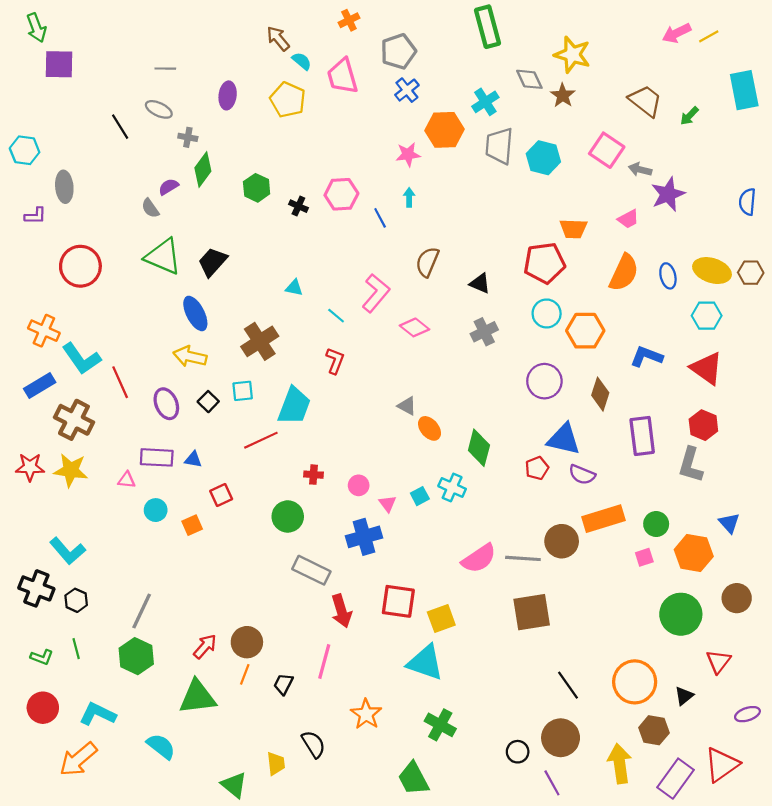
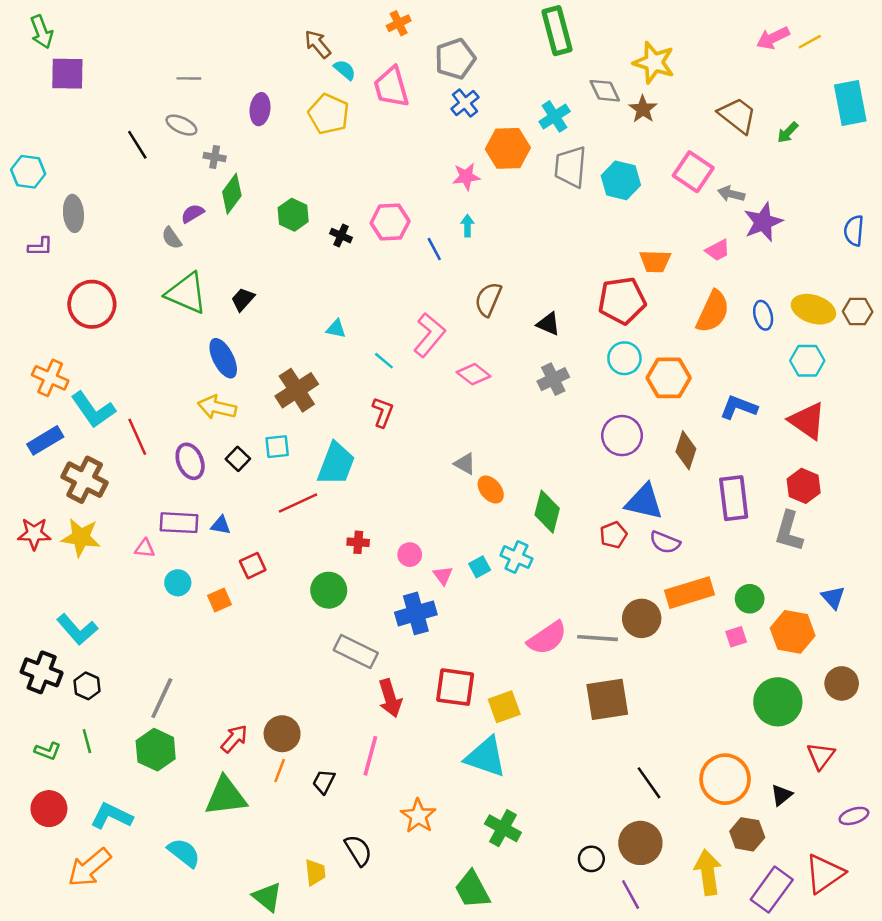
black trapezoid: (213, 262) -> (243, 299), size x0.7

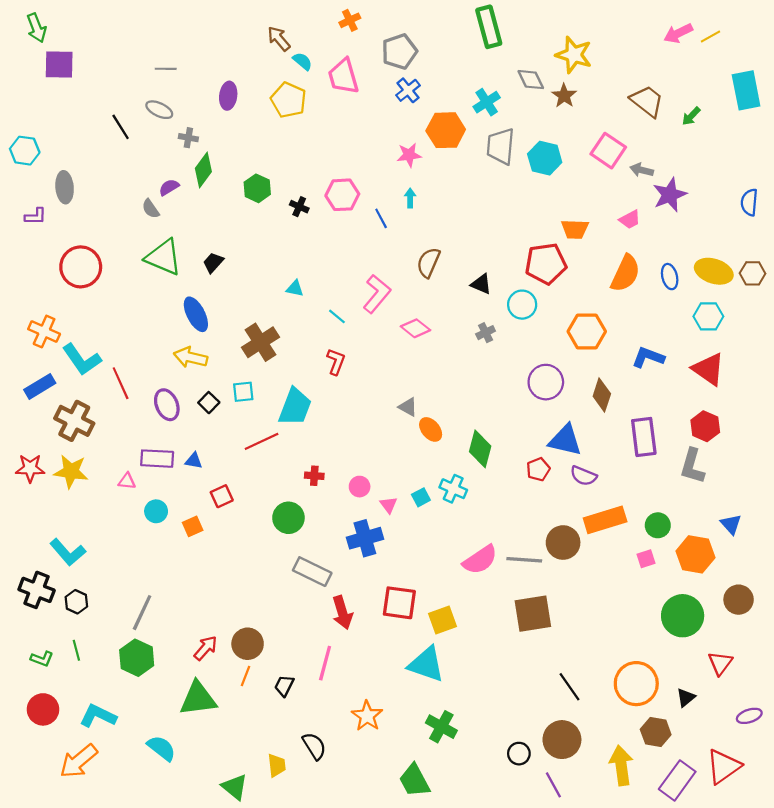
cyan circle: (624, 358) -> (522, 305), moved
gray cross: (553, 379) -> (486, 333), size x0.7

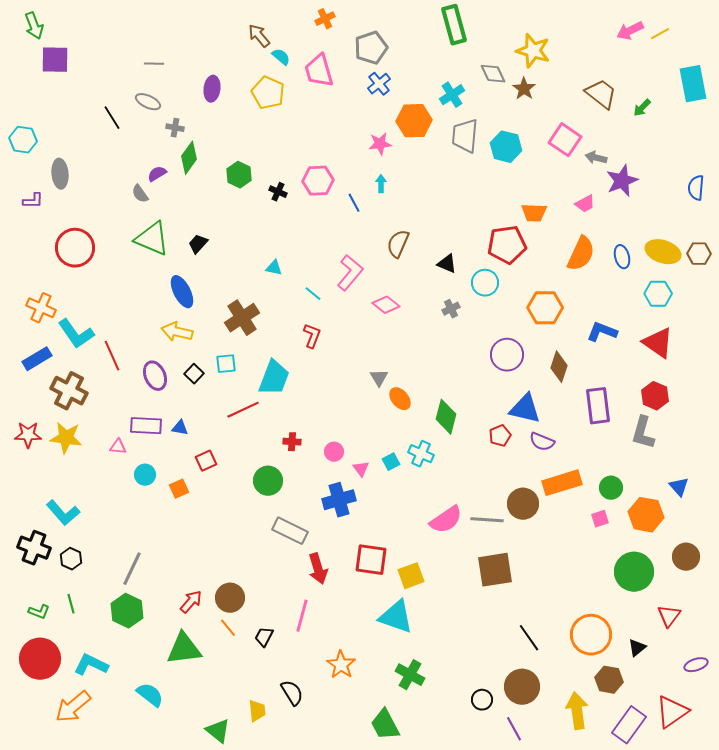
gray triangle: (408, 407) -> (379, 378), turned 30
orange line: (245, 676) -> (228, 628), turned -60
red circle: (43, 709) -> (40, 659), size x1.4

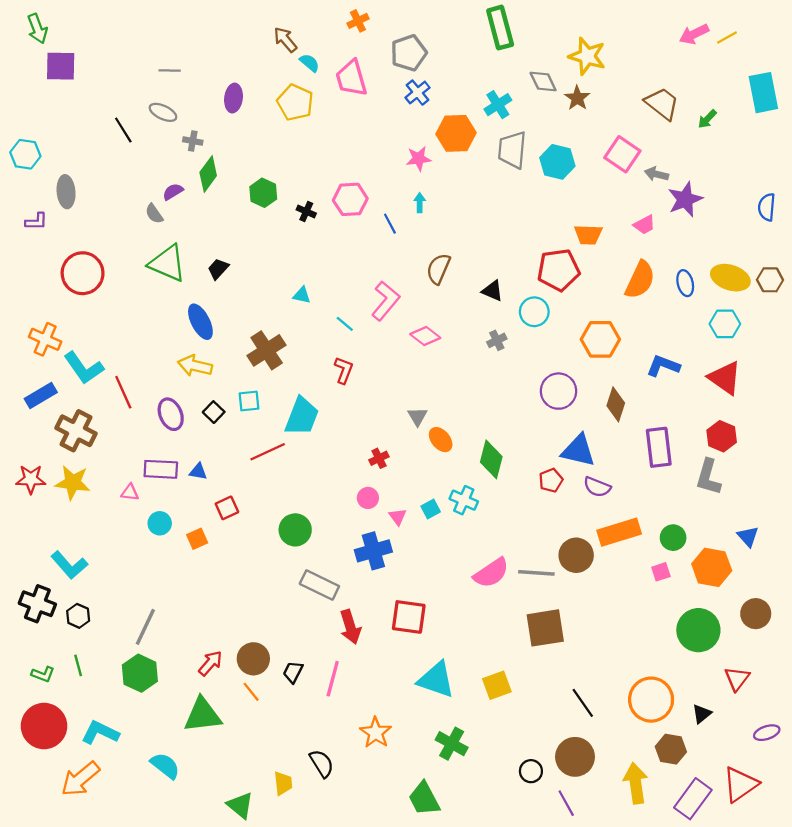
red cross: (292, 442) -> (379, 458), moved, turned -30
yellow square: (411, 576) -> (497, 685), moved
black trapezoid: (264, 637) -> (293, 672), moved

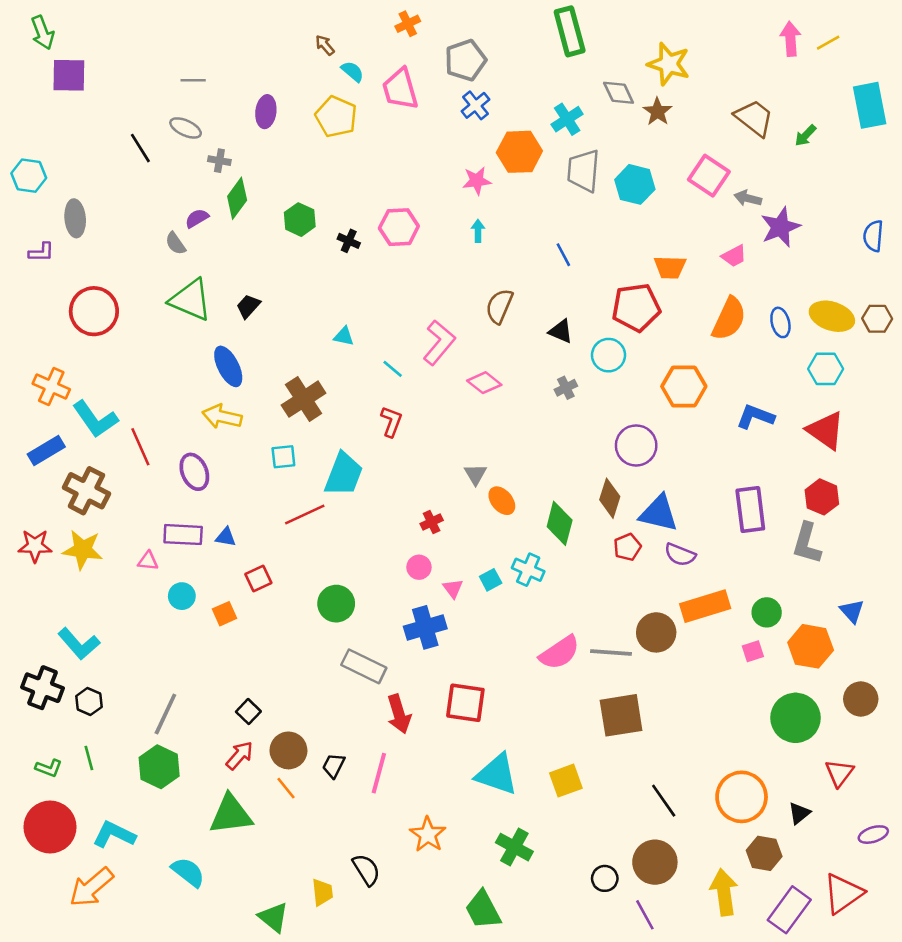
pink arrow: (694, 34) -> (790, 39), turned 112
brown arrow: (285, 40) -> (325, 45), size x0.7
blue line: (390, 224) -> (563, 255), moved
brown diamond: (616, 404) -> (610, 498), moved
black square: (214, 412) -> (248, 712), moved

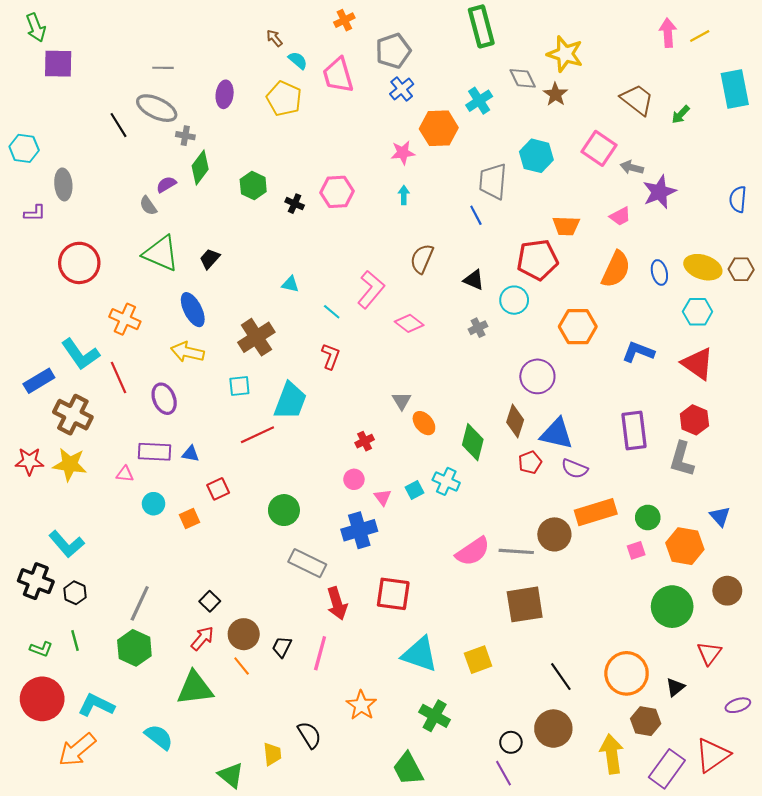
gray ellipse: (186, 128) -> (157, 108), size x1.5
gray trapezoid: (583, 171) -> (493, 181), moved
orange cross: (51, 386) -> (125, 319), moved
purple line: (645, 915) -> (503, 773), moved

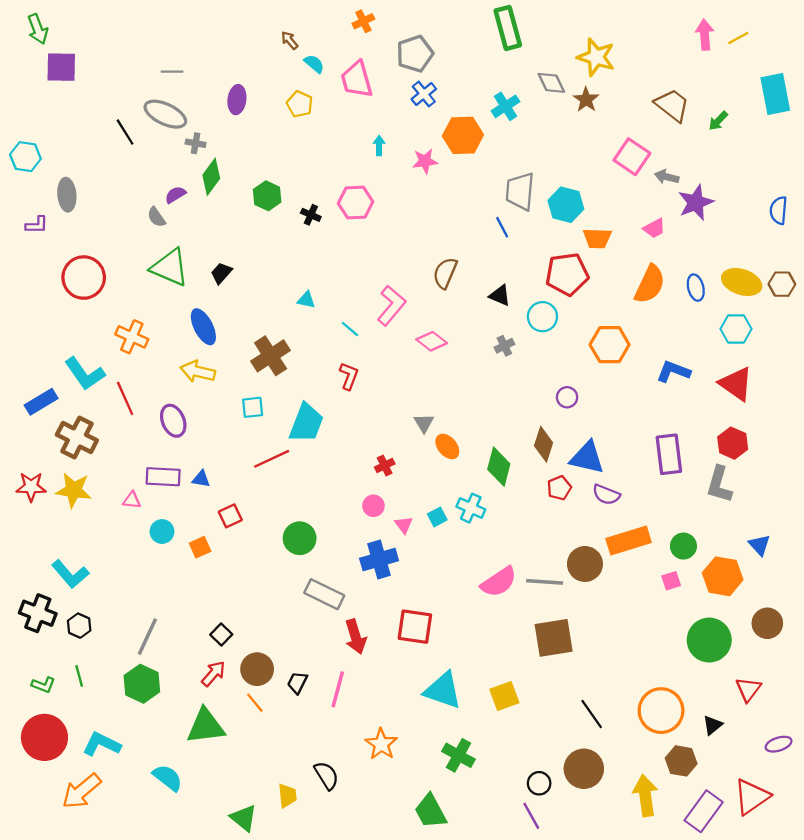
yellow pentagon: (284, 99) -> (300, 104), size x0.7
cyan hexagon: (536, 156) -> (566, 205), moved
cyan arrow: (404, 195) -> (379, 145), moved
purple circle: (537, 376) -> (567, 397), size x0.6

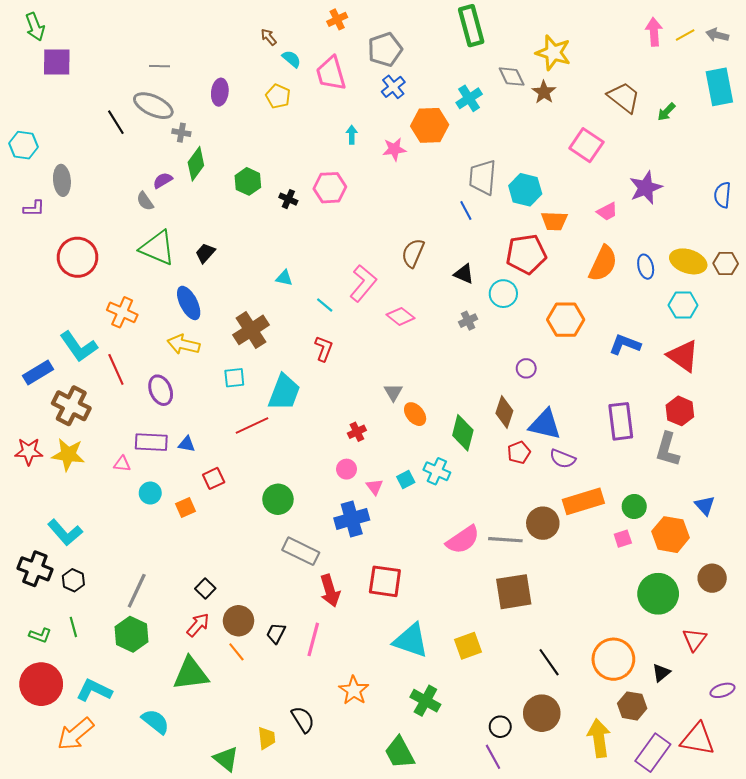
gray arrow: (667, 177) -> (717, 35), moved
red triangle: (752, 797) -> (698, 739), turned 45

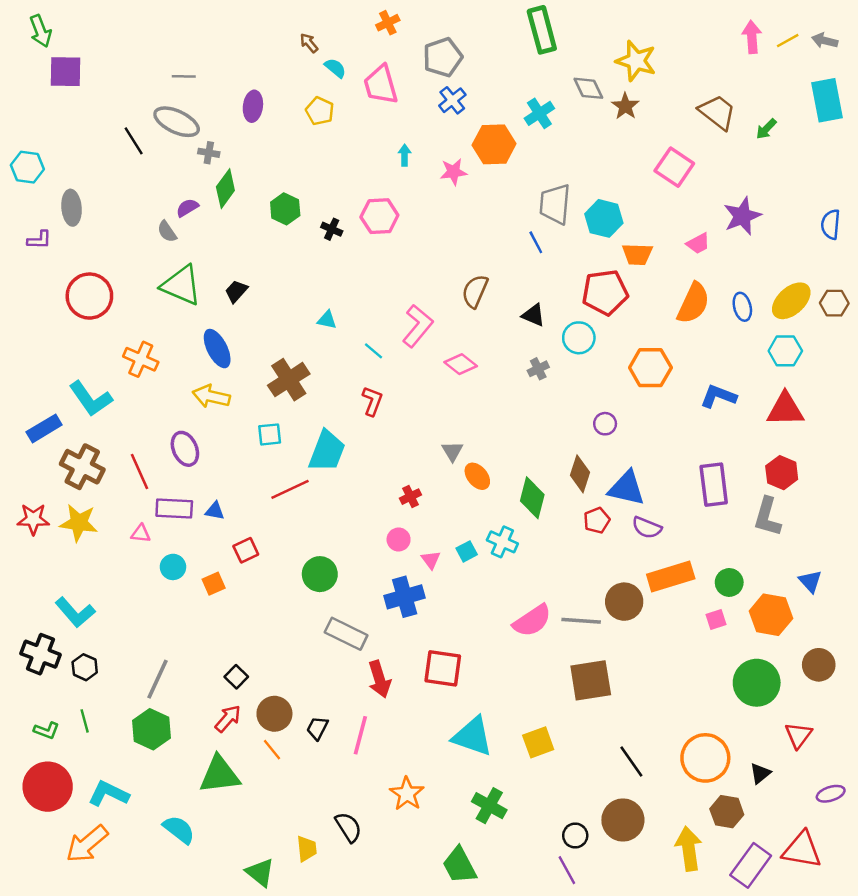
yellow ellipse: (688, 261) -> (791, 301), turned -60
red triangle: (683, 356) -> (785, 409), turned -36
red line: (116, 369) -> (140, 471), moved

